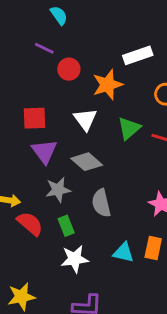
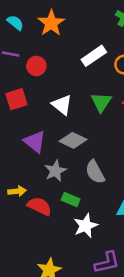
white rectangle: (138, 55) -> (94, 56), moved
orange star: (108, 85) -> (51, 23), moved
red square: (35, 118) -> (16, 99), moved
green rectangle: (66, 226) -> (71, 200), turned -30

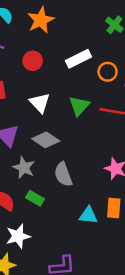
red circle: (36, 66) -> (33, 61), moved
gray star: (55, 171) -> (24, 168), turned -30
white star: (86, 226) -> (18, 236), moved

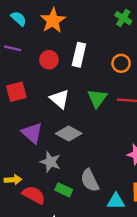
white rectangle: (78, 59) -> (79, 55), moved, turned -45
gray semicircle: (63, 174) -> (90, 180), moved

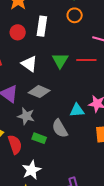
orange circle: (121, 63) -> (75, 15), moved
red semicircle: (34, 195) -> (15, 144), turned 48
cyan triangle: (116, 201) -> (77, 110), moved

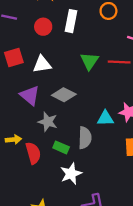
white triangle: (29, 64) -> (42, 64), moved, turned -48
gray semicircle: (60, 129) -> (85, 138), turned -150
white star: (32, 170) -> (71, 174), moved

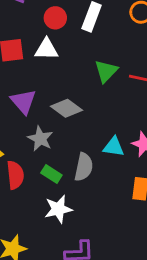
white triangle: (42, 64) -> (46, 49), moved

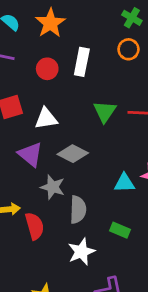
white triangle: (46, 49) -> (46, 118), moved
gray semicircle: (84, 167) -> (78, 210), moved
green rectangle: (51, 174) -> (120, 230), moved

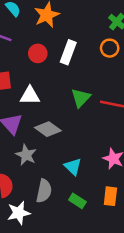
cyan triangle: (124, 183) -> (73, 167), moved, turned 36
gray semicircle: (78, 210) -> (44, 191), moved
white star: (81, 252) -> (19, 213), moved

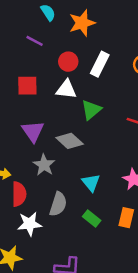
white triangle: (30, 96) -> (66, 89), moved
green triangle: (81, 98) -> (91, 110), moved

